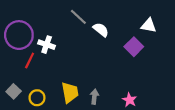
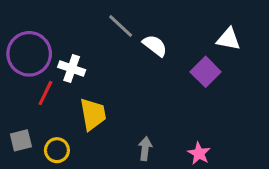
gray square: (14, 91) -> (21, 140), turned 32
yellow trapezoid: (70, 92) -> (93, 114), moved

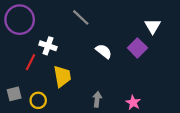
white triangle: (228, 39) -> (153, 26), turned 49
white semicircle: (155, 46) -> (104, 51), moved
purple circle: (29, 54) -> (20, 20), moved

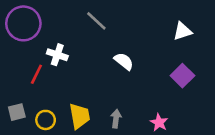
white triangle: (153, 26) -> (182, 31), turned 42
purple square: (137, 48) -> (182, 76), moved
yellow trapezoid: (62, 76) -> (79, 116), moved

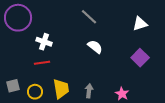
gray line: (96, 21) -> (89, 17), moved
red line: (36, 74) -> (42, 63), moved, turned 56

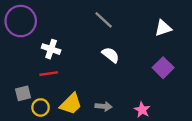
gray square: (13, 86) -> (23, 93), moved
yellow trapezoid: (61, 89) -> (71, 104), turned 55
gray arrow: (89, 91) -> (104, 106), turned 88

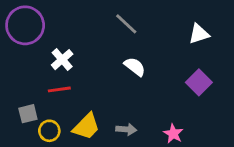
white cross: (51, 49) -> (62, 60), turned 30

